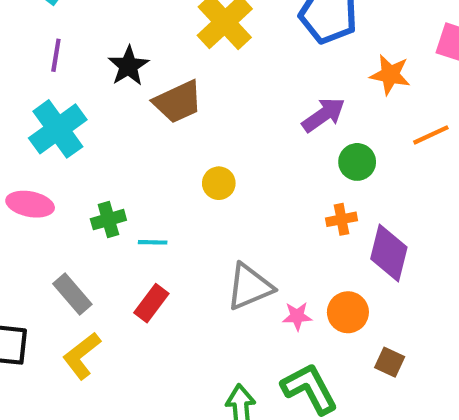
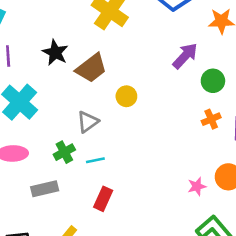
yellow circle: (219, 183) -> (126, 96), moved
gray triangle: (249, 287) -> (88, 122), moved, size x0.7
gray rectangle: (72, 294) -> (45, 189), moved, turned -50

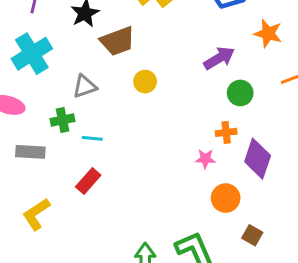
gray triangle: (88, 122) -> (85, 86), moved
pink star: (197, 186) -> (205, 159), moved

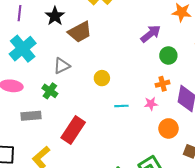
yellow circle: (145, 82) -> (102, 78), moved
green cross: (63, 120) -> (50, 91), turned -35
cyan line: (92, 138) -> (121, 106), moved
red rectangle: (88, 181) -> (73, 130), size x1.5

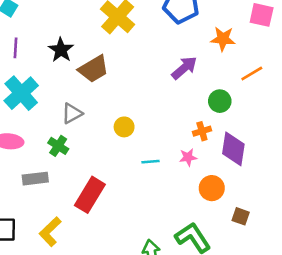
green circle: (168, 55) -> (220, 101), moved

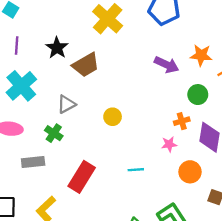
orange star: (223, 39) -> (201, 55), moved
purple arrow: (184, 68) -> (167, 65), turned 65
cyan line: (150, 162) -> (136, 170), moved

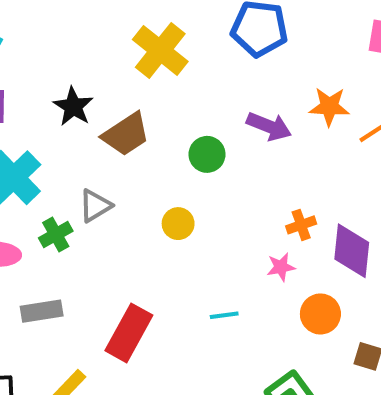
green circle: (198, 95) -> (207, 154), moved
green cross: (54, 133) -> (56, 235), moved, turned 30

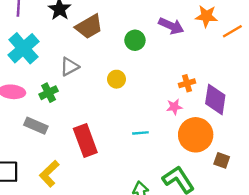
green cross: (56, 235) -> (49, 93), moved
gray rectangle: (42, 311) -> (36, 126), turned 30
orange circle: (320, 314) -> (196, 135), size x1.5
red rectangle: (129, 333) -> (85, 140), turned -52

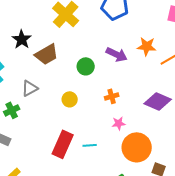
orange cross: (187, 83) -> (112, 96), moved
purple diamond: (215, 99) -> (158, 101), moved, turned -76
red rectangle: (85, 140) -> (63, 144), moved, turned 44

